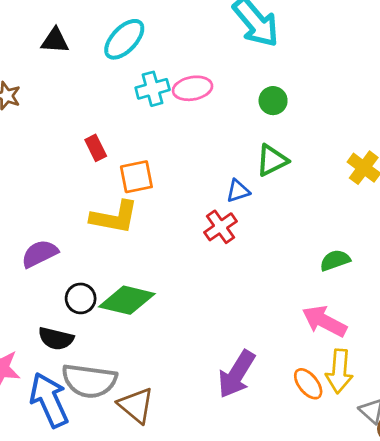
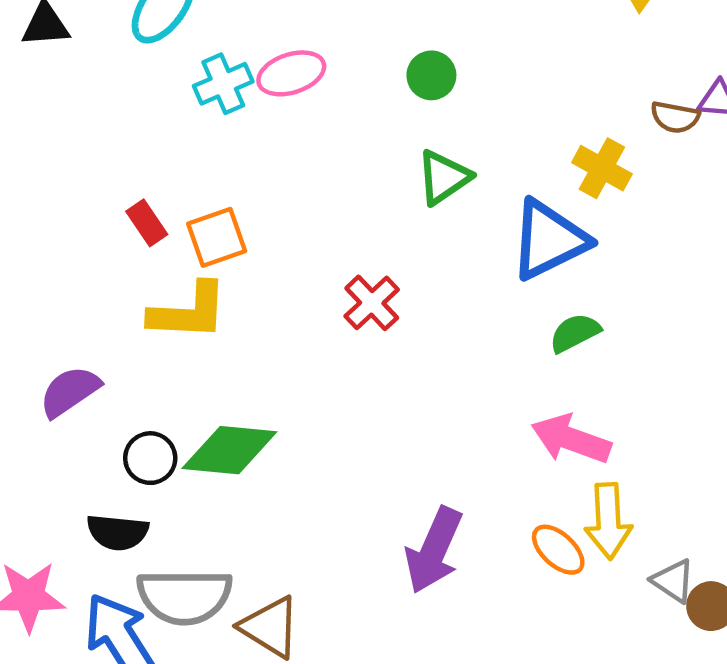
red rectangle: (96, 148) -> (147, 223), moved
blue triangle: (238, 191) -> (549, 240), moved, size x2.0

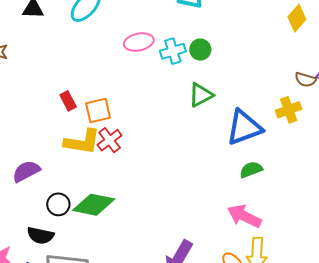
cyan cross: (223, 84) -> (173, 51), moved
yellow cross: (602, 168) -> (289, 110), moved, turned 35
red cross: (372, 303) -> (110, 140), moved

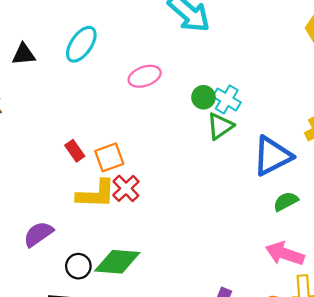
green circle: (200, 50) -> (203, 97), moved
cyan cross: (173, 51) -> (227, 99), moved, turned -35

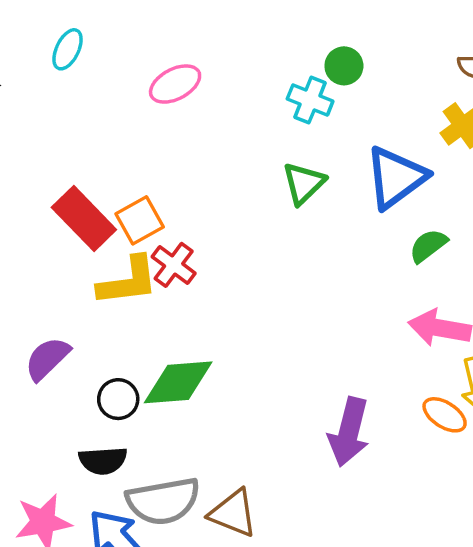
cyan ellipse: (81, 44) -> (68, 49), size x0.7
green circle: (203, 97) -> (344, 66), moved
green triangle: (220, 126) -> (304, 183), moved
red rectangle: (75, 151) -> (84, 218), size x1.8

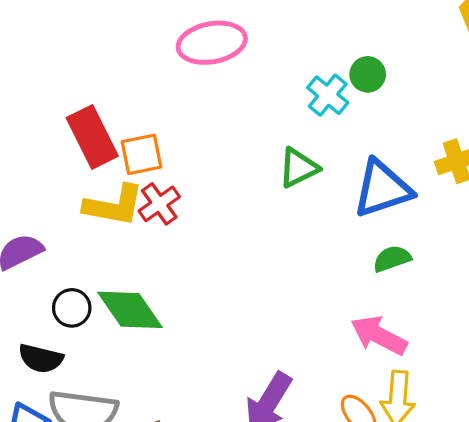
pink ellipse: (175, 84) -> (212, 43), size x1.4
green diamond: (178, 382) -> (130, 310), turned 42

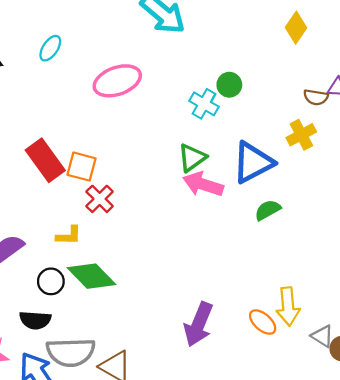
orange square: (142, 154) -> (81, 167), turned 36
yellow L-shape: (114, 205) -> (69, 236), moved, size x0.6
pink arrow: (379, 335) -> (203, 184), moved

